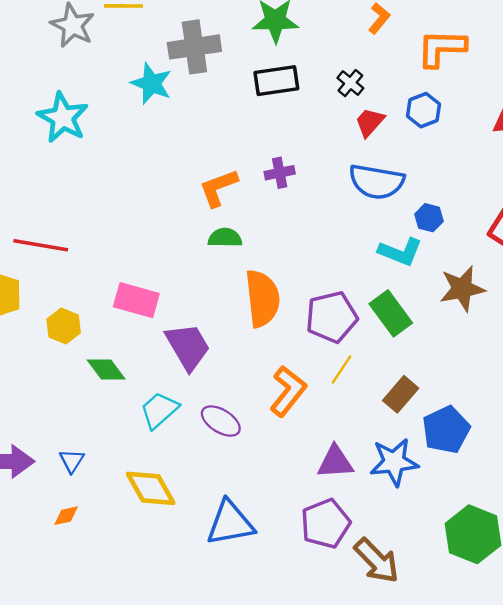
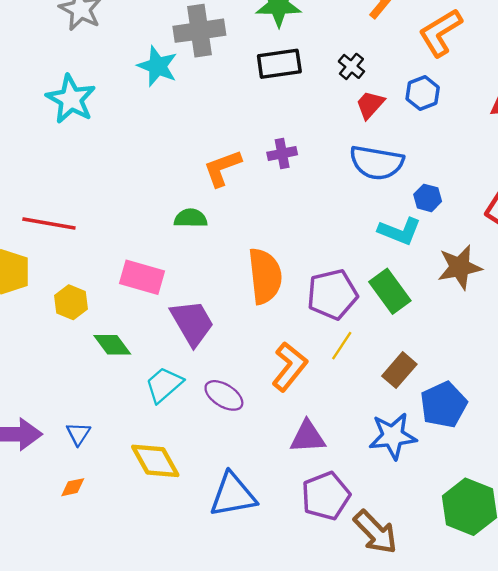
orange L-shape: (441, 48) -> (440, 33), turned -33
green semicircle: (225, 238) -> (191, 218), moved
purple triangle: (335, 462) -> (308, 437), moved

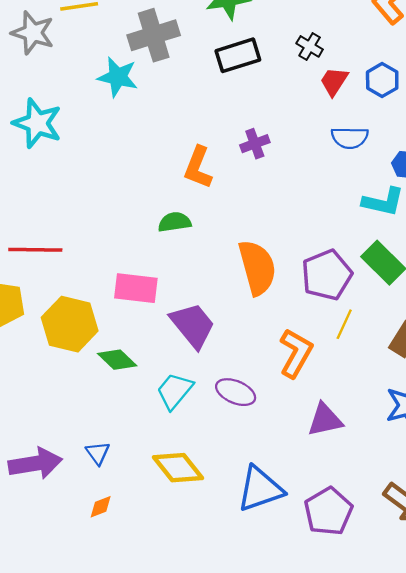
blue hexagon: (423, 93) -> (382, 80), moved
blue semicircle: (377, 163) -> (350, 138), size x0.7
orange L-shape: (222, 168) -> (198, 167), turned -39
yellow hexagon: (71, 302) -> (70, 324), size x1.6
purple pentagon: (326, 496) -> (328, 511), moved

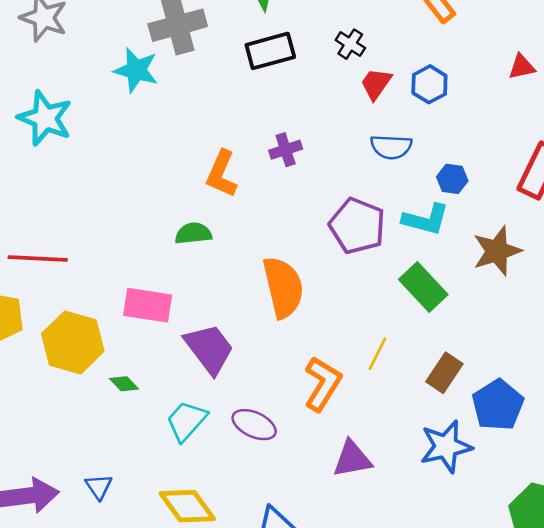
purple pentagon: (327, 275) -> (357, 226), moved, turned -30
green diamond: (117, 360) -> (124, 384), size x0.7

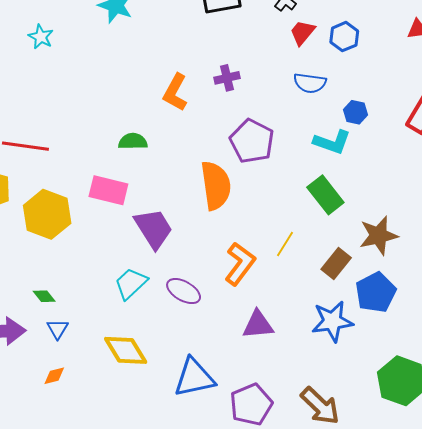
cyan star: (45, 118) -> (41, 37), size x0.6
purple pentagon: (357, 226) -> (252, 141), moved
green semicircle: (193, 233) -> (133, 141), moved
brown star: (497, 251) -> (379, 235), moved
green diamond: (124, 384) -> (44, 296), moved

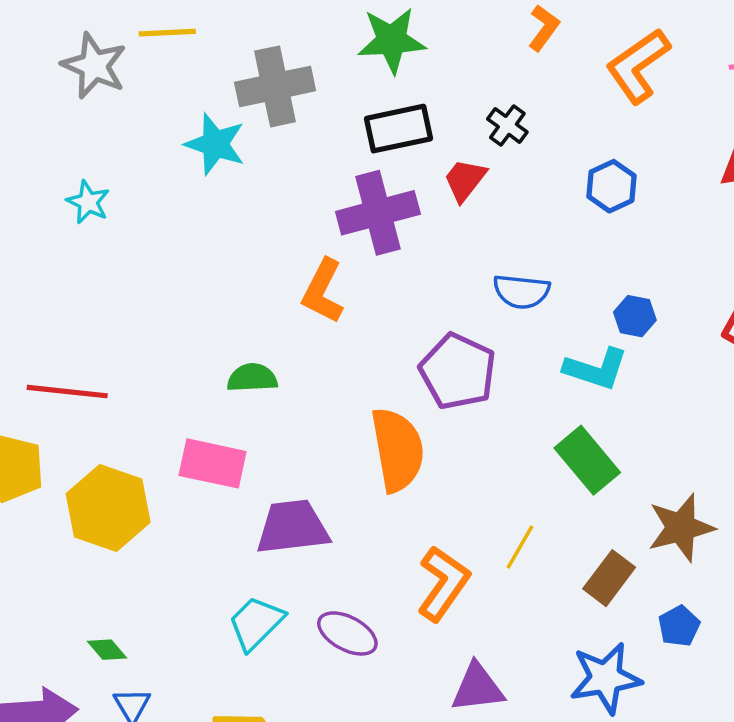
red trapezoid: (302, 33) -> (465, 180), moved
purple cross: (227, 78) -> (378, 213), moved, size x1.8
blue semicircle: (310, 83) -> (521, 292), moved
purple trapezoid: (154, 229) -> (292, 527), turned -63
blue pentagon: (376, 292) -> (679, 626), size x0.6

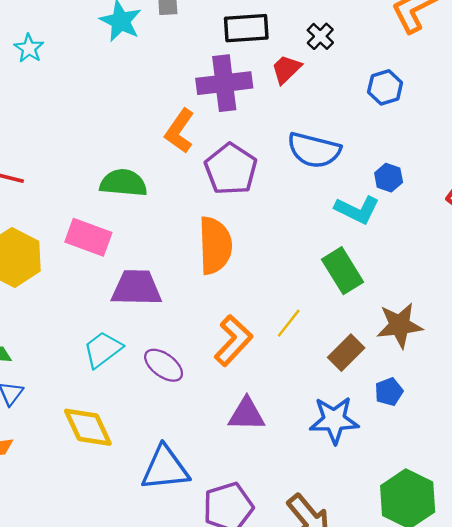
blue semicircle: (521, 292) -> (314, 150), size x1.4
purple pentagon: (458, 371) -> (231, 169), moved
green semicircle: (252, 378) -> (123, 183), size x1.4

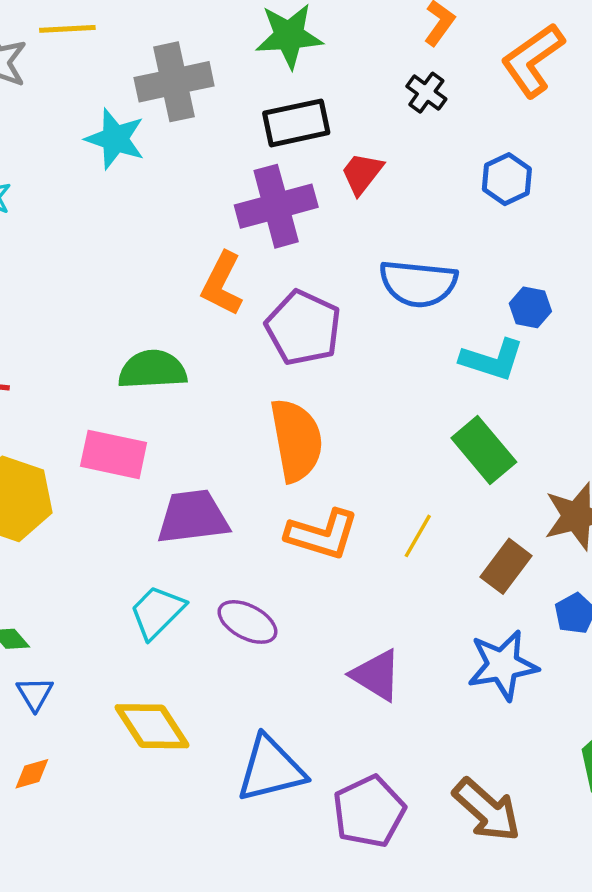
black cross: (320, 36) -> (426, 93), moved
orange L-shape: (233, 341) -> (322, 534), moved, turned 72
purple triangle: (247, 414) -> (376, 675), turned 39

